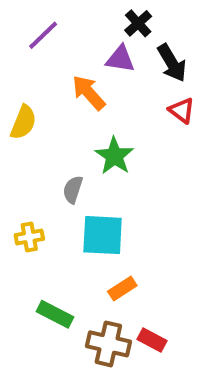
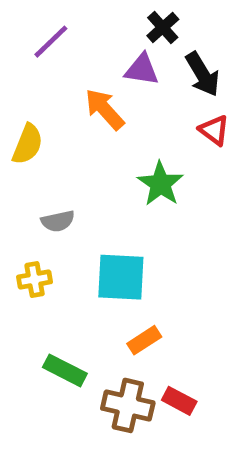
green star: (114, 156) -> (160, 184), moved
gray semicircle: (73, 190) -> (58, 221), moved, turned -120

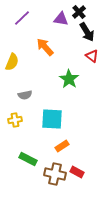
black cross: (163, 28) -> (79, 12), moved
purple triangle: (142, 70) -> (61, 19), moved

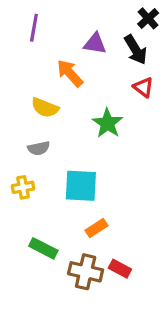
black cross: (79, 12) -> (148, 18), moved
purple line: (22, 18) -> (34, 28), turned -36
purple triangle: (61, 19) -> (95, 43), moved
yellow semicircle: (12, 62) -> (45, 108), moved, turned 90

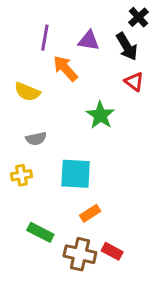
purple line: (34, 28) -> (45, 38), moved
yellow semicircle: (45, 108) -> (27, 92), moved

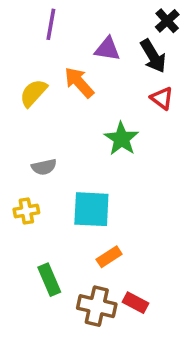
purple line: (45, 38) -> (51, 24), moved
yellow semicircle: (27, 92) -> (33, 93), moved, turned 110
green rectangle: (40, 232) -> (49, 280), turned 40

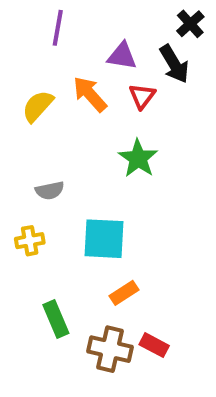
red triangle: (162, 98) -> (142, 96), moved, turned 30

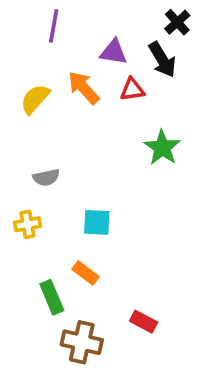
red triangle: (142, 96) -> (132, 90), turned 45
green star: (138, 158) -> (162, 148), moved
cyan square: (104, 239) -> (97, 222), size x0.7
orange rectangle: (124, 293) -> (86, 273), moved, turned 70
brown cross: (110, 349) -> (82, 342), moved

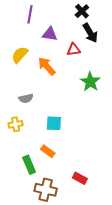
black cross: (177, 22) -> (82, 11), moved
purple triangle: (114, 52) -> (50, 34), moved
orange arrow: (84, 88) -> (47, 66), moved

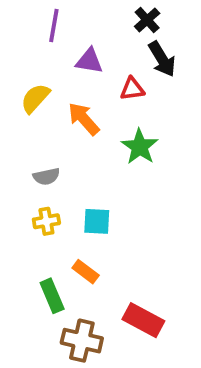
green star: (90, 82) -> (140, 147), moved
yellow cross: (16, 124) -> (46, 221), moved
red rectangle: (80, 178) -> (143, 320), size x1.5

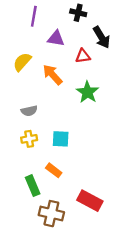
black cross: (147, 20) -> (78, 13), moved, turned -35

